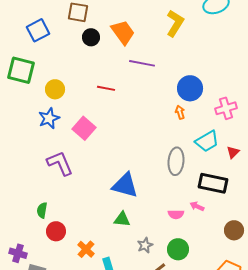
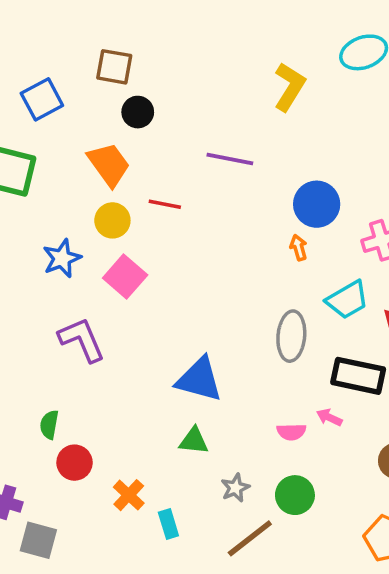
orange trapezoid: (123, 32) -> (109, 164), moved
yellow circle: (55, 89) -> (112, 220), moved

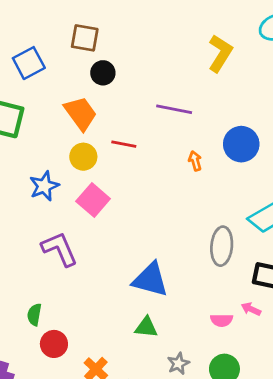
orange arrow: (299, 248) -> (195, 161), moved

